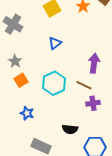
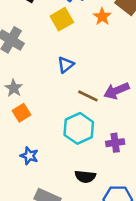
purple arrow: (94, 63) -> (116, 91), turned -120
cyan hexagon: (54, 83) -> (79, 128), moved
brown line: (84, 85) -> (88, 96), moved

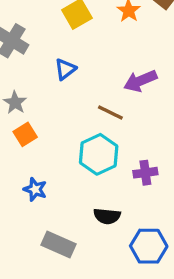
blue triangle: (66, 65) -> (65, 69), moved
purple arrow: (116, 91) -> (140, 81), moved

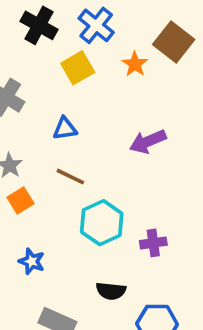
blue triangle: (65, 69) -> (65, 129), turned 30
brown line: (110, 113) -> (70, 177), moved

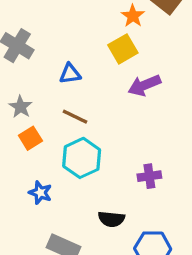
yellow square: (78, 68) -> (123, 49), moved
cyan hexagon: (102, 223) -> (82, 158), moved

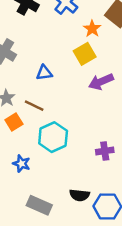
brown line: (75, 117) -> (34, 106), moved
black semicircle: (111, 219) -> (80, 195), moved

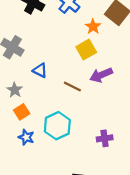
blue triangle: (44, 73) -> (40, 70), moved, turned 35
brown line: (34, 106) -> (72, 86), moved
blue star: (22, 164) -> (26, 137), moved

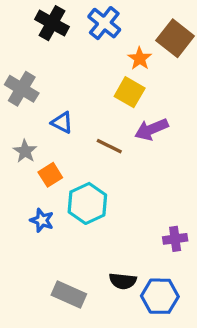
yellow square: (86, 50) -> (130, 92), turned -30
orange square: (22, 112) -> (50, 175), moved
purple cross: (105, 138) -> (175, 239), moved

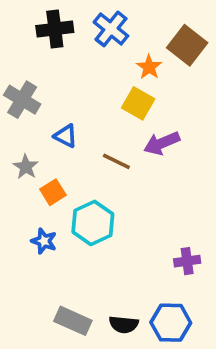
black cross: (52, 23) -> (55, 29), turned -36
black semicircle: (123, 281) -> (124, 324), moved

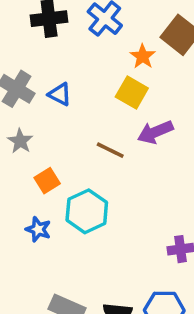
blue triangle: (66, 136) -> (60, 94), moved
gray star: (26, 167) -> (20, 141), moved

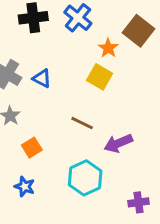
purple arrow: (155, 132) -> (118, 143), moved
cyan hexagon: (87, 211) -> (85, 178), moved

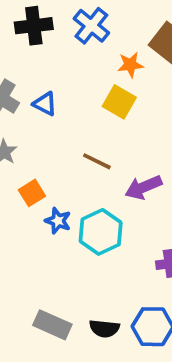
orange star: (108, 48) -> (130, 65), turned 30
blue star: (25, 187) -> (58, 221), moved

